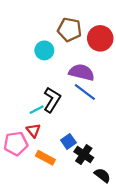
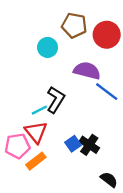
blue line: (85, 92) -> (107, 92), moved
red triangle: (33, 130) -> (36, 132), size x1.5
black cross: (84, 155) -> (89, 145), moved
orange rectangle: (45, 158) -> (36, 161), moved, turned -66

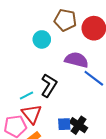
cyan line: (39, 110) -> (26, 96), moved
blue square: (73, 144) -> (64, 124), turned 32

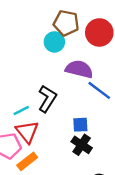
cyan circle: (42, 39) -> (54, 42), moved
blue square: (64, 124) -> (80, 125), moved

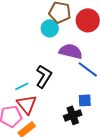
blue square: (80, 125) -> (85, 100), moved
black cross: (82, 145) -> (73, 115), turned 36

